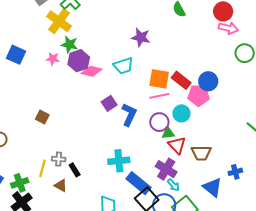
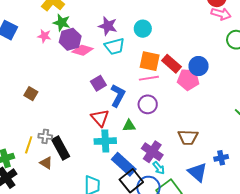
purple star: (141, 37) -> (108, 26), moved
cyan circle: (181, 113) -> (143, 29), moved
green triangle: (168, 133) -> (129, 126), moved
red triangle: (177, 145) -> (100, 118), moved
black rectangle: (75, 170) -> (61, 148), size x1.6

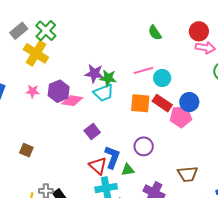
green star: (62, 23) -> (108, 78), moved
cyan circle: (143, 29) -> (162, 78), moved
pink line: (149, 78) -> (143, 70), moved
blue L-shape: (118, 95) -> (112, 157), moved

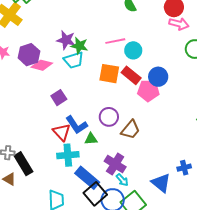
blue L-shape: (112, 157) -> (77, 125), turned 120
brown trapezoid: (188, 174) -> (130, 130), moved, turned -50

